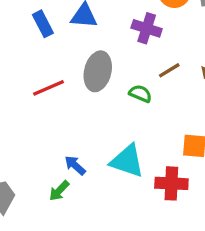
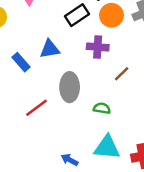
green semicircle: (140, 94) -> (102, 108), moved

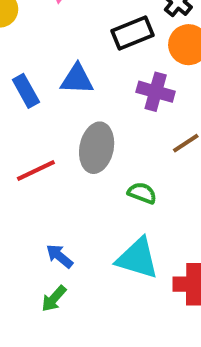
blue arrow: (70, 160) -> (59, 256), moved

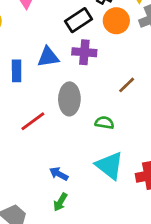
blue rectangle: (26, 91) -> (17, 71), turned 40
purple cross: (156, 92) -> (84, 52), moved
cyan triangle: (137, 258) -> (110, 166), turned 32

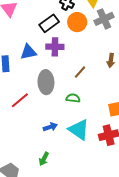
brown line: (127, 85) -> (80, 72), moved
blue arrow: (59, 174) -> (50, 127), moved, turned 136

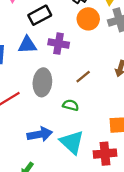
black rectangle: (49, 23) -> (40, 15), moved
blue arrow: (50, 127) -> (40, 134), size x1.5

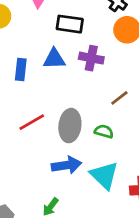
black rectangle: (40, 15) -> (70, 24), turned 35
gray ellipse: (42, 82) -> (70, 126), moved

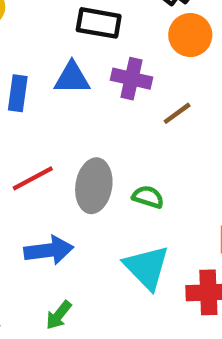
brown line: (119, 98) -> (177, 113), moved
blue arrow: (66, 165) -> (49, 250), moved

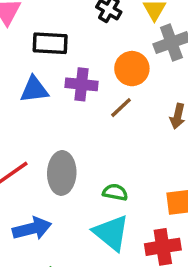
orange circle: (190, 35) -> (132, 69), moved
green semicircle: (148, 197) -> (115, 192), moved

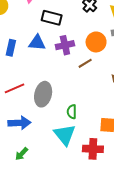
purple cross: (81, 84) -> (65, 45), turned -30
green semicircle: (115, 192) -> (72, 112), turned -112

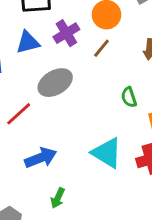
gray ellipse: (43, 94) -> (55, 83), moved, turned 65
green semicircle: (72, 112) -> (129, 97), moved

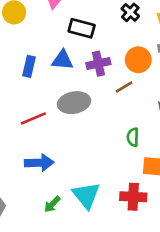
cyan triangle: (107, 153) -> (86, 195), moved
green arrow: (58, 198) -> (52, 204), moved

